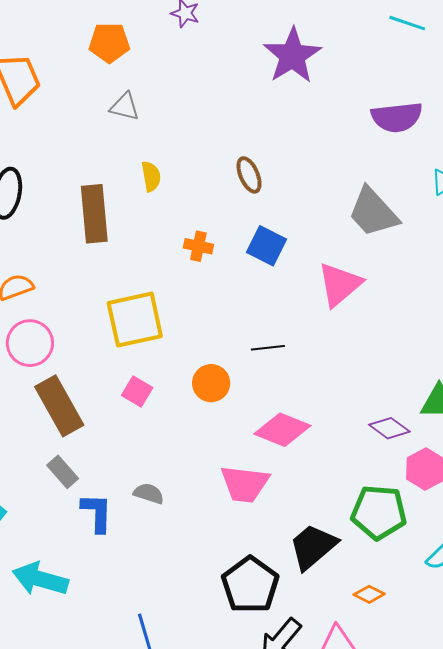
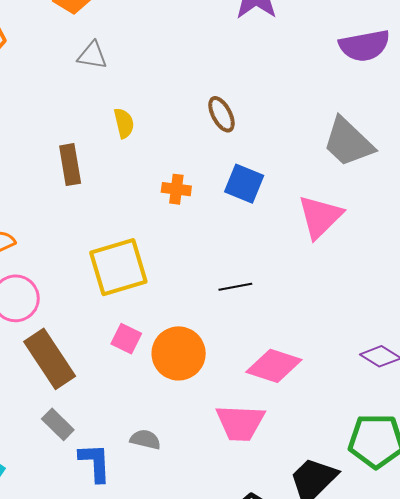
brown rectangle: (94, 214) -> (70, 165), size x0.7
black line: (268, 348) -> (235, 287), moved
orange circle: (211, 383) -> (179, 353), moved, size x1.4

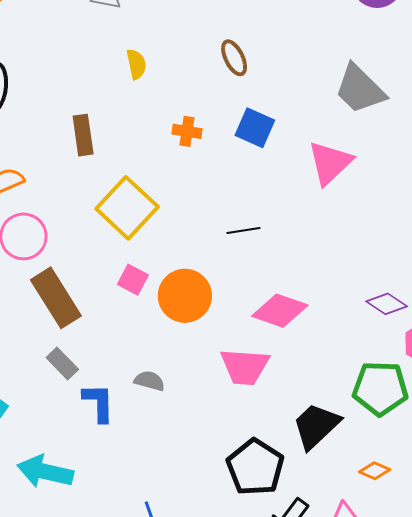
brown rectangle: (70, 165) -> (83, 135), moved
yellow square: (118, 267) -> (127, 208), turned -32

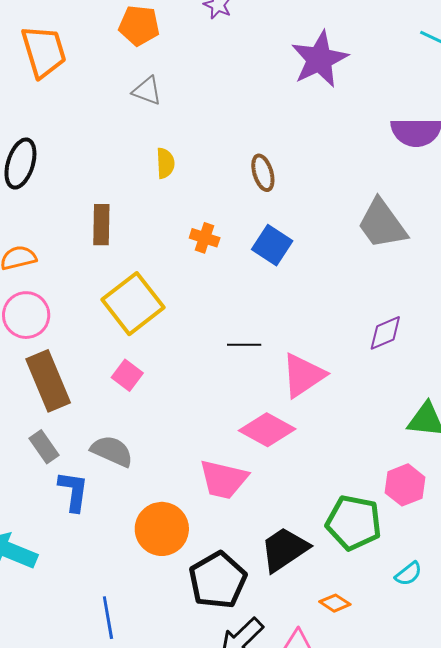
pink triangle: (330, 163) -> (303, 375), moved
orange circle: (185, 296) -> (162, 529), moved
purple diamond: (387, 304) -> (385, 333), moved, turned -66
gray semicircle: (149, 381) -> (112, 451), moved, size x1.4

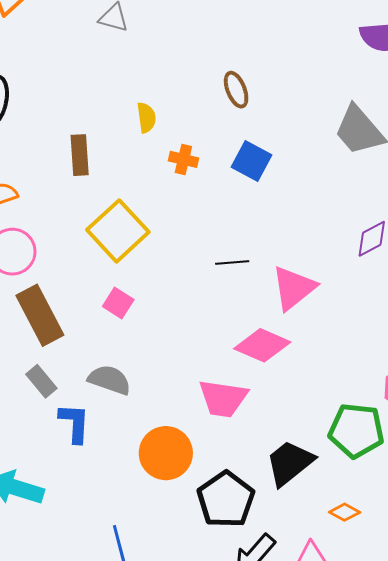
yellow semicircle: (165, 163) -> (146, 118), moved

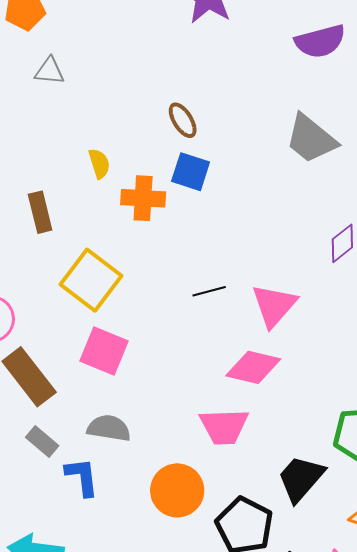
orange cross: (183, 159) -> (143, 198), size x1.5
blue square: (251, 161) -> (191, 172), moved
pink square: (118, 303) -> (104, 351), size x1.6

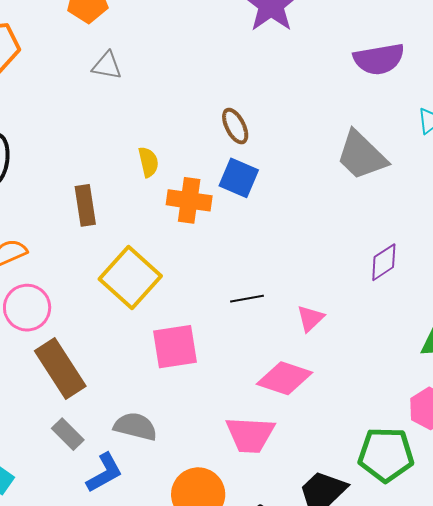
pink triangle: (274, 305) -> (310, 318), size x0.6
pink square: (104, 351) -> (175, 347), moved, turned -36
blue L-shape: (82, 477) -> (104, 473), turned 63

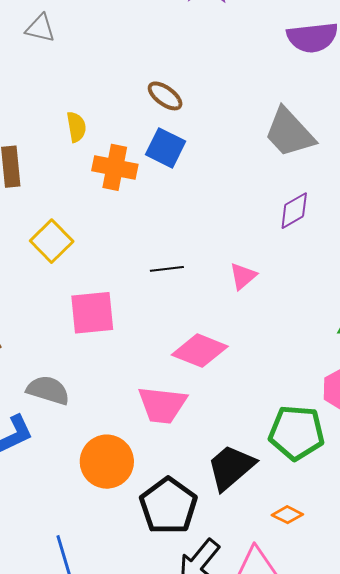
brown ellipse: (235, 126) -> (165, 96), turned -30
purple diamond: (384, 262) -> (294, 211), moved
yellow square: (130, 278) -> (52, 241), size x0.7
pink triangle: (310, 318) -> (243, 276), moved

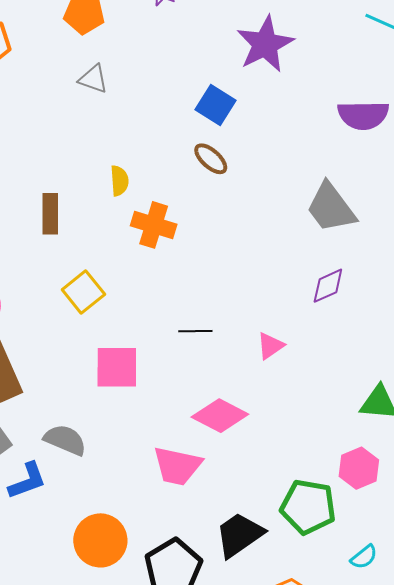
blue square: (166, 148) -> (216, 105), moved
orange circle: (107, 462) -> (100, 540), moved

